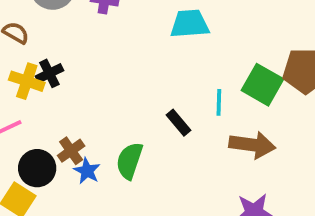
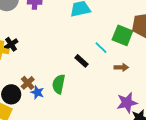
cyan line: (219, 102) -> (101, 48), turned -40
brown arrow: (252, 145) -> (121, 67), size x0.6

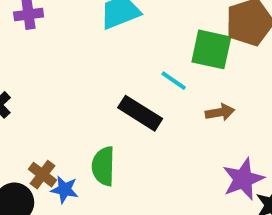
black rectangle: (81, 61) -> (140, 113), size x1.5

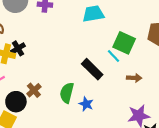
green square: (211, 49) -> (124, 43), moved
blue star: (65, 190) -> (86, 104), moved

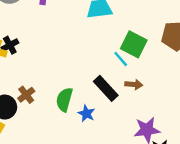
black rectangle: (92, 69) -> (106, 88), moved
brown arrow: (134, 78) -> (134, 84), moved

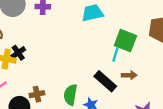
cyan line: (121, 59) -> (115, 54), turned 64
brown cross: (26, 95) -> (37, 94), turned 32

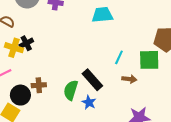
green square: (125, 41) -> (149, 60), moved, turned -30
black rectangle: (105, 81) -> (92, 80), moved

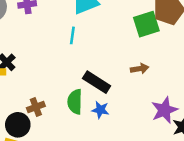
cyan line: (119, 57) -> (72, 35), moved
green square: (149, 60) -> (146, 24), moved

